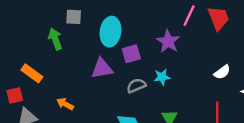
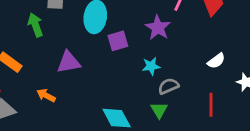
purple triangle: (102, 68) -> (69, 62), moved
gray semicircle: (136, 86) -> (168, 86), moved

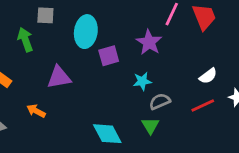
red line: (211, 105) -> (203, 105), moved, turned 65

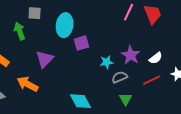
purple star: (149, 42) -> (131, 55), moved
purple triangle: (59, 77) -> (45, 59), turned -36
orange arrow: (36, 111) -> (28, 84), size x1.5
green triangle: (150, 126) -> (126, 99), moved

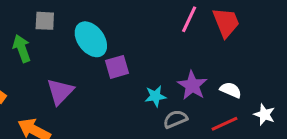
cyan ellipse: (65, 25) -> (91, 39), turned -45
white semicircle: (156, 58) -> (231, 90), turned -120

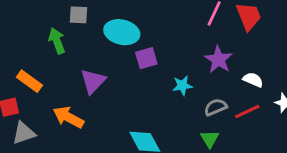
cyan ellipse: (91, 39) -> (122, 32), turned -40
purple star: (192, 85) -> (218, 60), moved
gray semicircle: (175, 119) -> (216, 107), moved

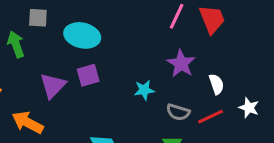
purple square: (146, 58) -> (88, 75), moved
white semicircle: (253, 80) -> (216, 84), turned 48
gray semicircle: (216, 107) -> (178, 112), turned -140

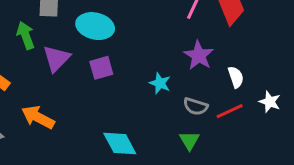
purple triangle: (53, 86) -> (56, 58), moved
cyan star: (144, 90) -> (160, 83), turned 30

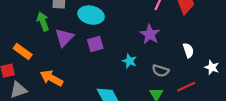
purple star: (199, 55) -> (150, 34), moved
cyan star: (160, 83) -> (130, 61), moved
red line: (230, 111) -> (186, 87), moved

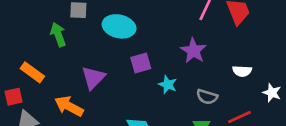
purple triangle: (64, 38) -> (93, 78), moved
purple square: (95, 44) -> (141, 63), moved
white semicircle: (188, 50) -> (242, 71), turned 112

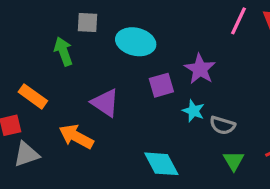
purple star: (193, 51) -> (200, 69), moved
purple triangle: (93, 78) -> (105, 103), turned -40
gray semicircle: (207, 97) -> (222, 125), moved

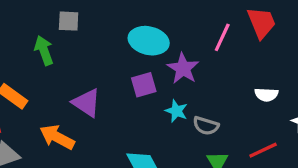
pink line: (238, 21) -> (222, 37), moved
cyan ellipse: (136, 42) -> (149, 41), moved

